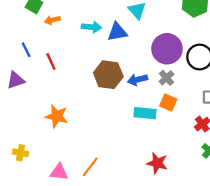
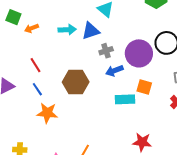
purple circle: (167, 49) -> (139, 53), moved
blue line: (26, 50) -> (37, 89), moved
brown hexagon: (108, 75) -> (76, 82), moved
gray cross: (166, 78) -> (106, 51), moved, turned 32

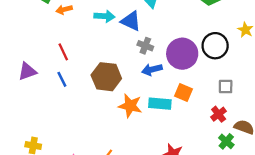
blue triangle: (91, 31) -> (131, 21), turned 36
gray cross: (106, 51) -> (145, 46), turned 32
orange star: (47, 113) -> (130, 106), moved

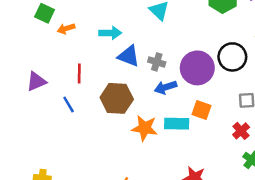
blue triangle: (131, 21) -> (129, 56), moved
red line: (63, 52) -> (79, 73), moved, turned 30
purple triangle: (27, 71) -> (36, 81), moved

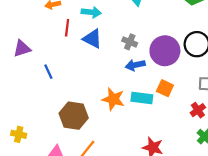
blue triangle: (129, 56) -> (92, 39), moved
red line: (79, 73) -> (67, 28), moved
brown hexagon: (117, 98) -> (74, 116), moved

